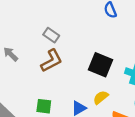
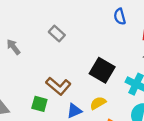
brown L-shape: (51, 61) -> (58, 86), moved, turned 60

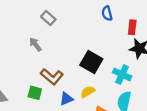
gray rectangle: (57, 33) -> (48, 18), moved
gray arrow: (13, 47) -> (35, 44), moved

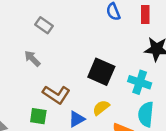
red rectangle: (132, 27) -> (145, 14), moved

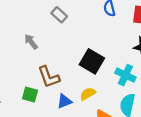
gray rectangle: (44, 25) -> (59, 15), moved
brown L-shape: (56, 94) -> (49, 77), turned 30

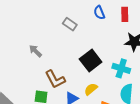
gray rectangle: (59, 15) -> (70, 24), moved
black square: (92, 61) -> (91, 61), turned 30

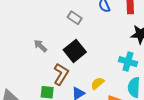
black square: (91, 61) -> (75, 51), moved
brown L-shape: (55, 79) -> (61, 74), turned -120

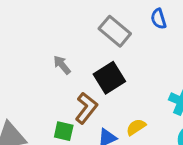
gray rectangle: (75, 18) -> (115, 31), size x1.5

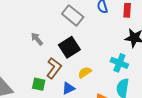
yellow semicircle: (136, 127) -> (85, 72), moved

